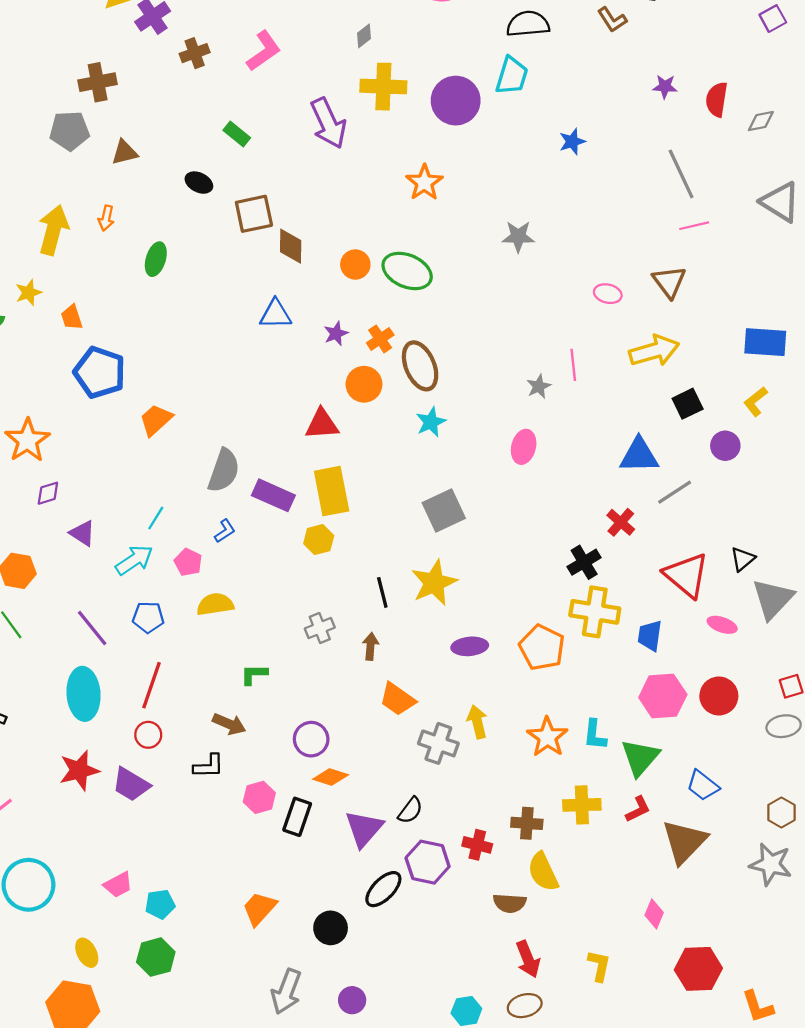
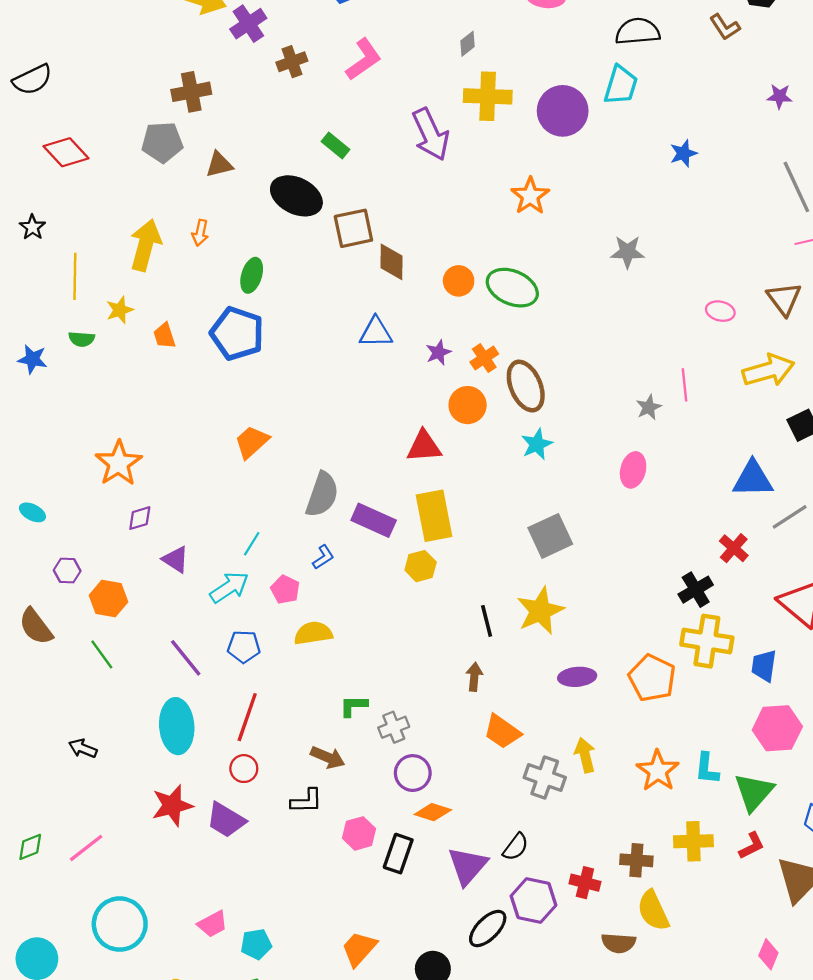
black ellipse: (199, 183) -> (296, 196), size x1.8
blue pentagon: (100, 372) -> (237, 333), moved
gray cross: (320, 628) -> (394, 727), moved

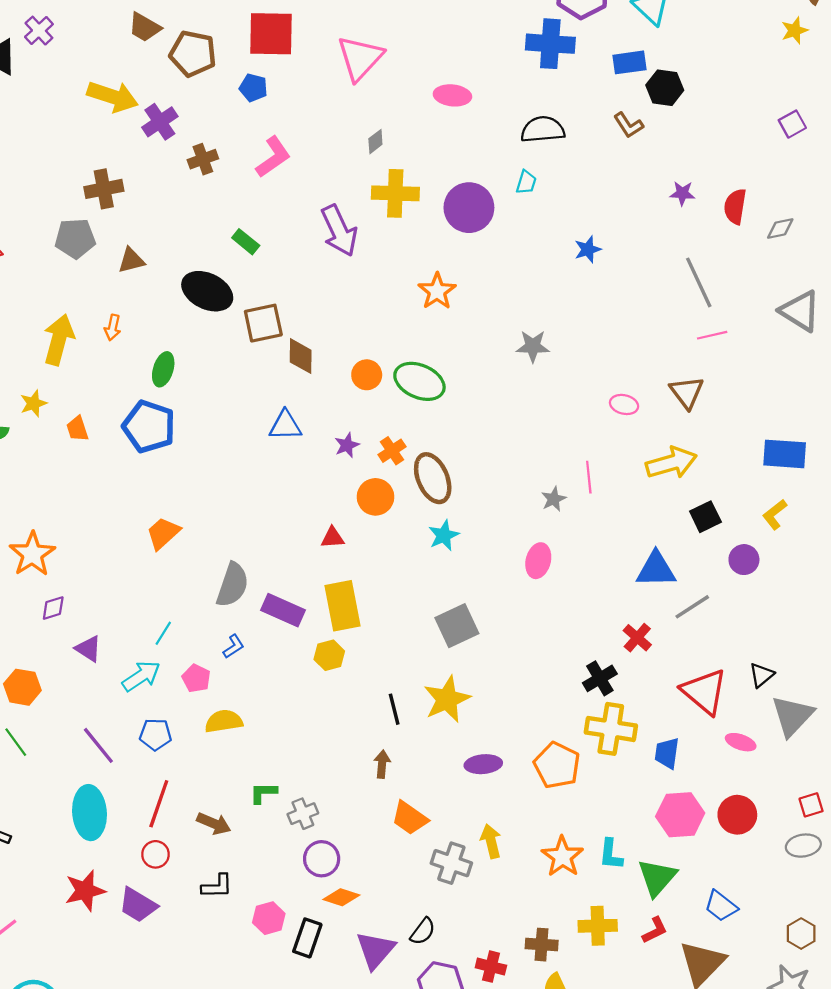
cyan trapezoid: (621, 85) -> (526, 182), size x0.6
red triangle: (424, 446) -> (333, 538), size x0.7
brown arrow: (328, 757) -> (214, 824), moved

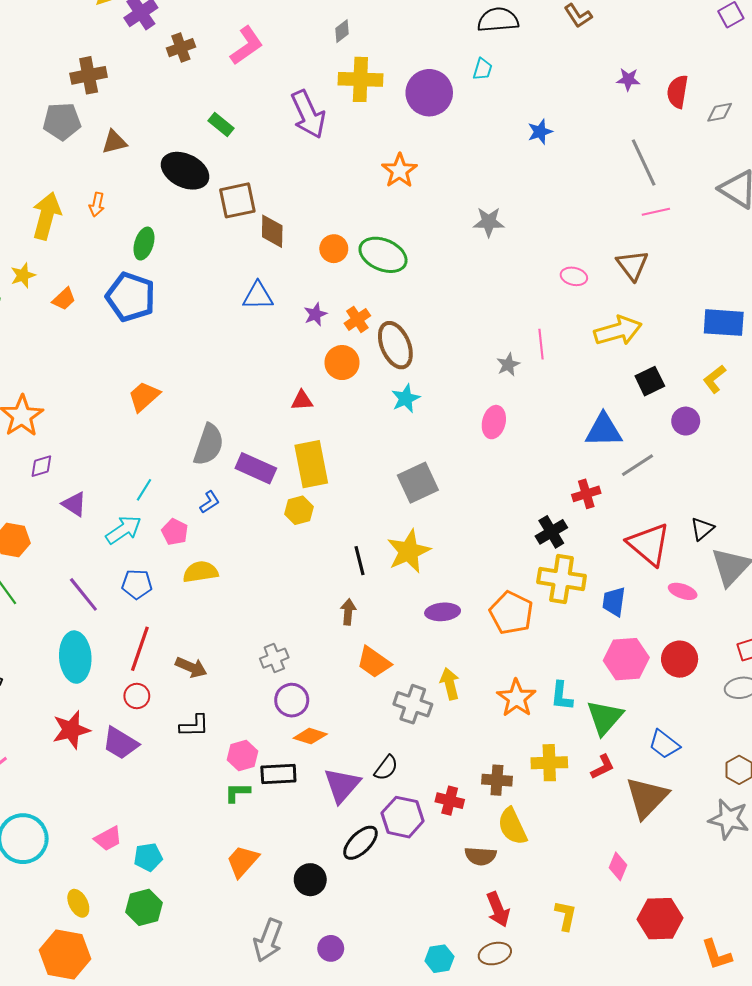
orange trapezoid: (77, 429) -> (64, 299), turned -115
red cross: (637, 638) -> (586, 494), turned 32
green L-shape: (263, 793) -> (237, 792), moved
black rectangle: (307, 938) -> (278, 774), turned 68

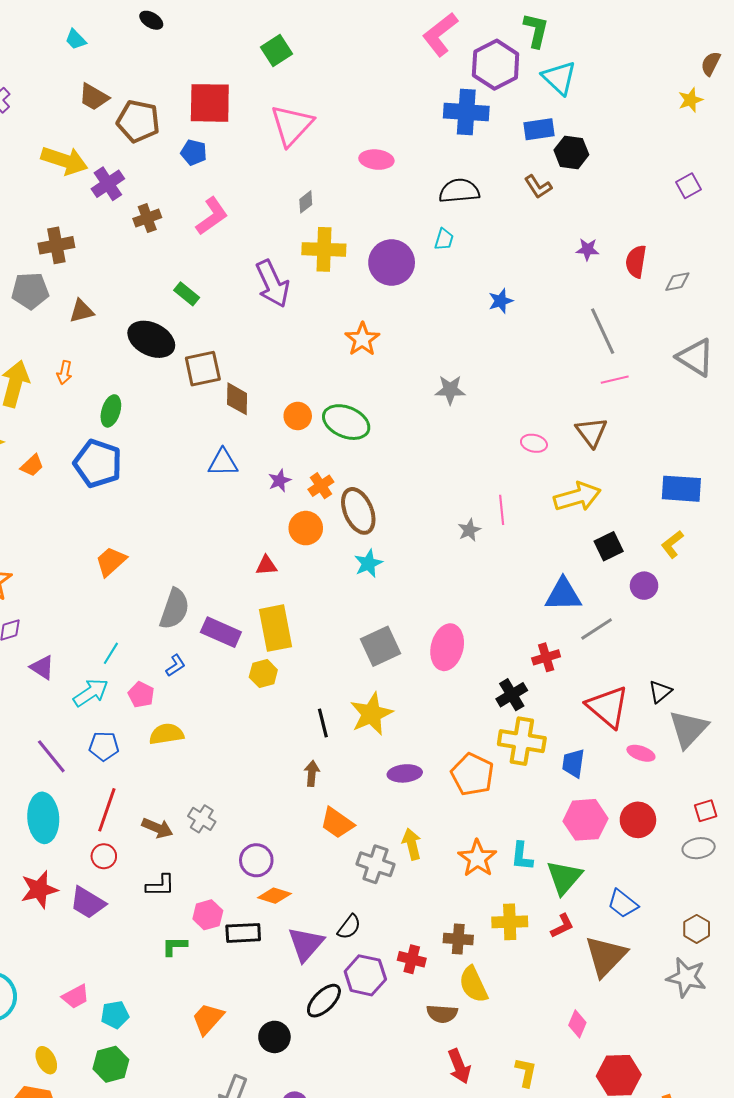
pink ellipse: (494, 422) -> (447, 647), moved, size x1.4
gray cross: (274, 658) -> (202, 819), moved, turned -36
green L-shape: (237, 792) -> (175, 946), moved

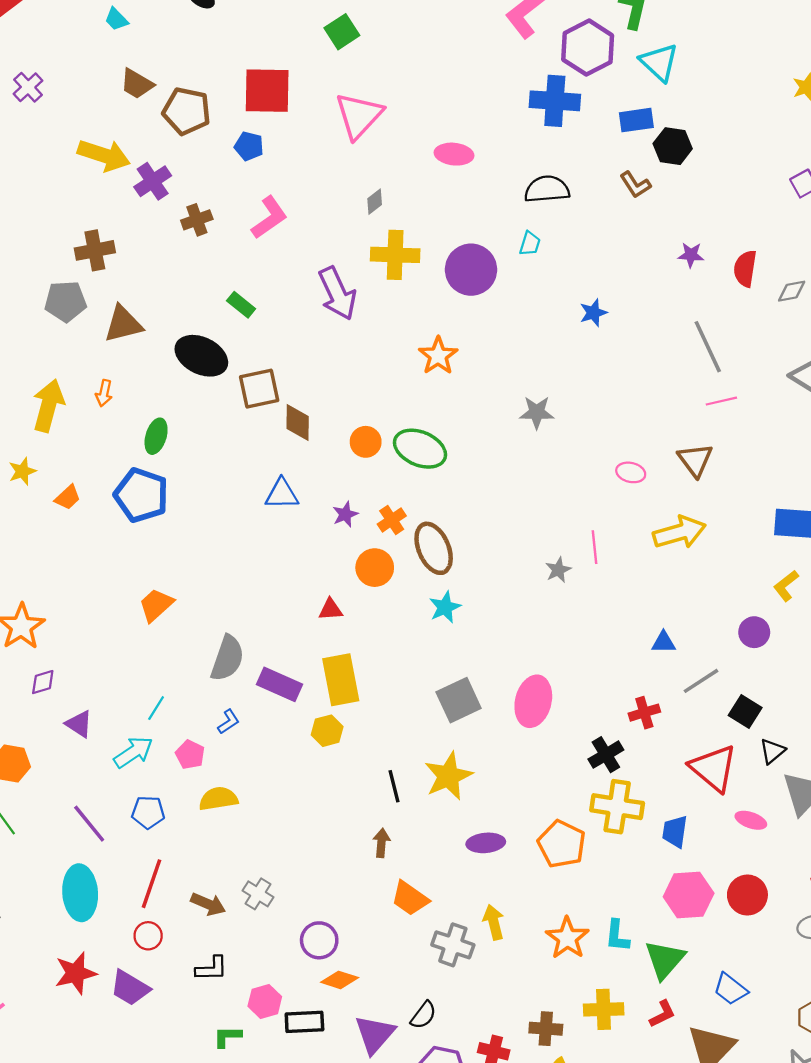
brown triangle: (82, 311) -> (123, 324), size x1.4
black square: (609, 546) -> (745, 711), moved, turned -32
blue triangle: (563, 595) -> (664, 642), size x0.6

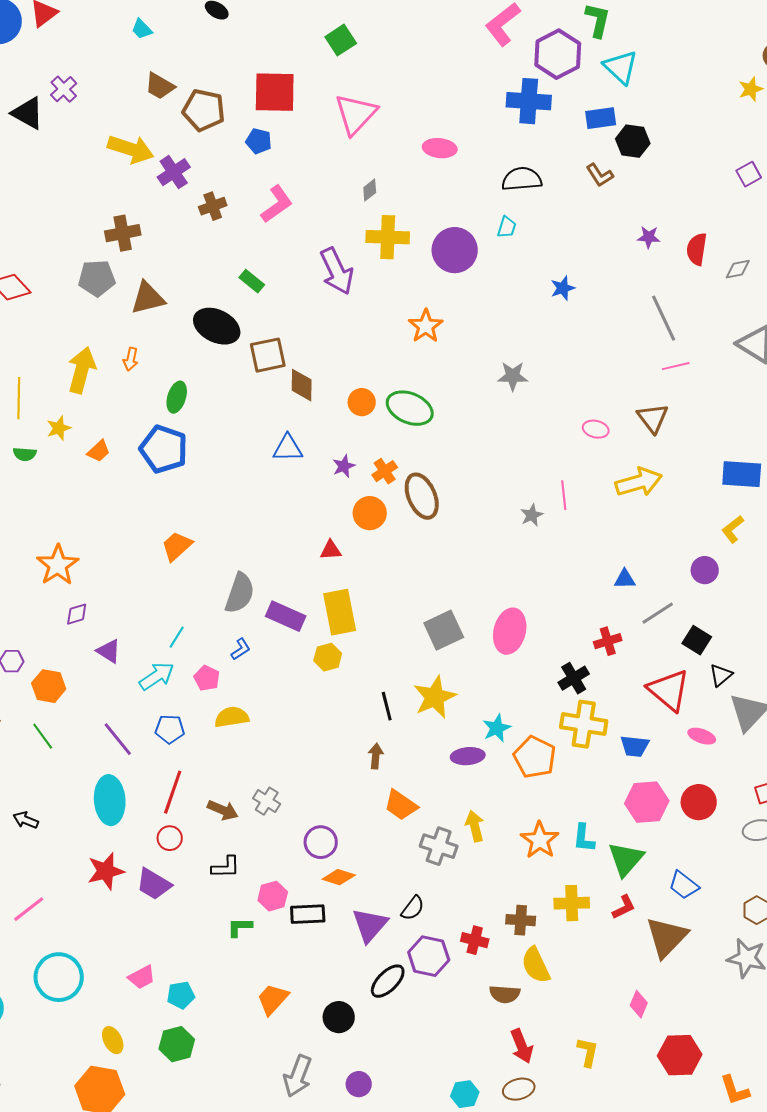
cyan star: (445, 607) -> (497, 728), moved
blue trapezoid: (675, 832) -> (635, 746), turned -92

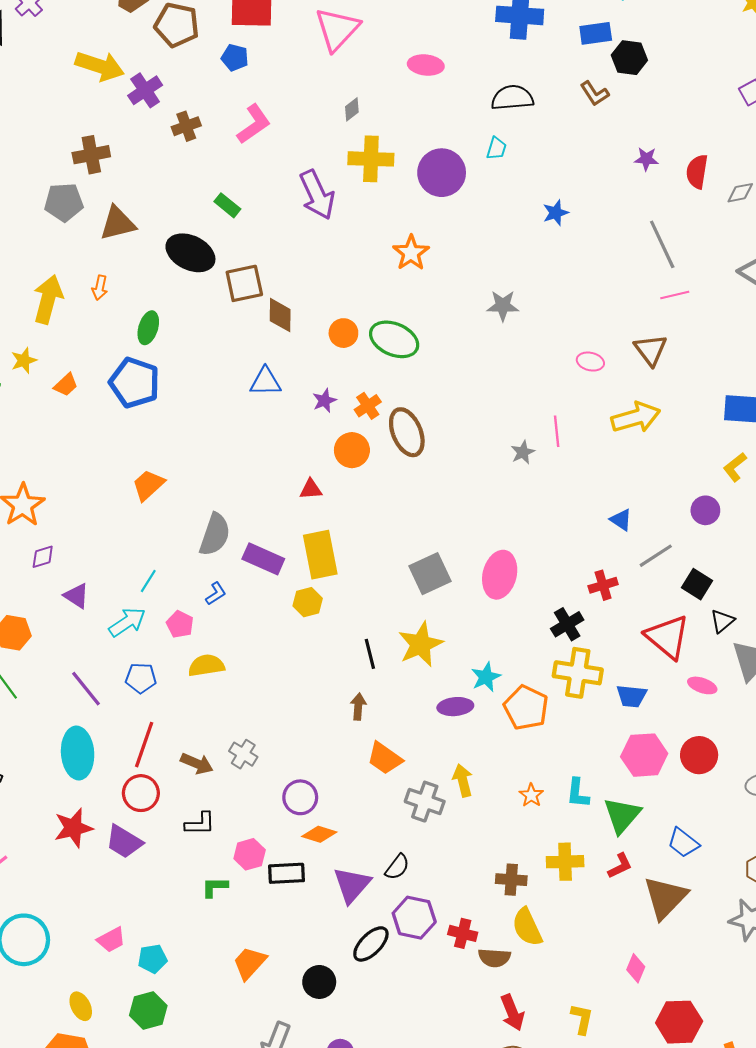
blue triangle: (625, 579) -> (621, 520), turned 35
red circle: (170, 838) -> (141, 793), size x1.4
orange star: (540, 840) -> (531, 795), size x0.6
red cross: (475, 940) -> (463, 933), moved

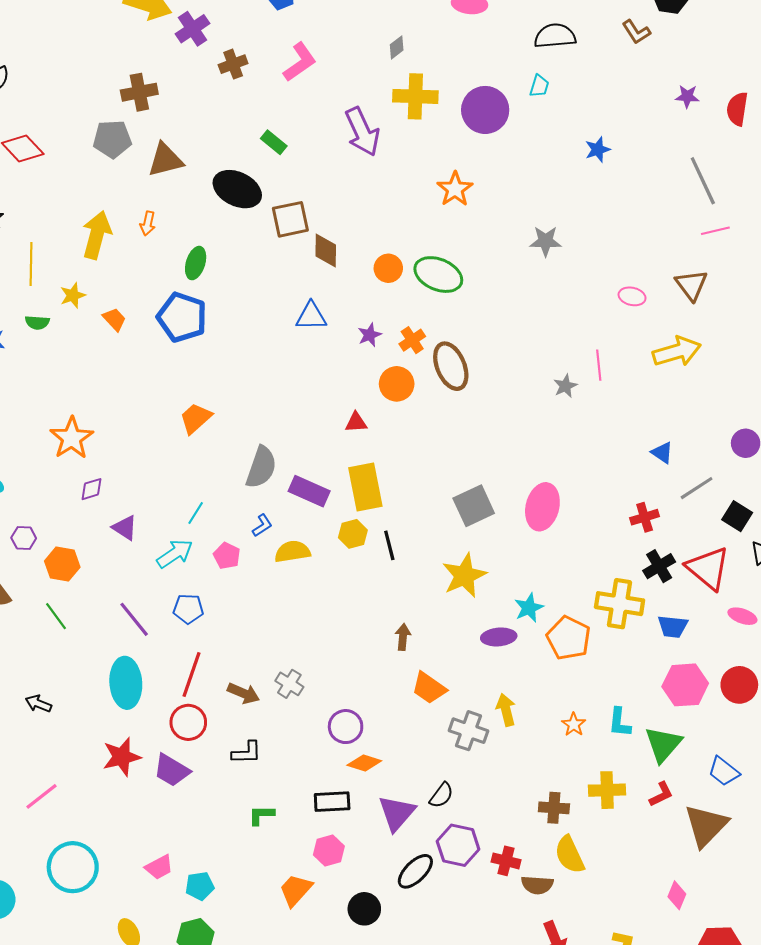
orange trapezoid: (66, 385) -> (114, 319), turned -90
black cross: (567, 624) -> (659, 566), moved
black line: (370, 654) -> (389, 545), moved
yellow semicircle: (206, 665) -> (292, 552), moved
pink hexagon: (250, 854) -> (329, 851), moved

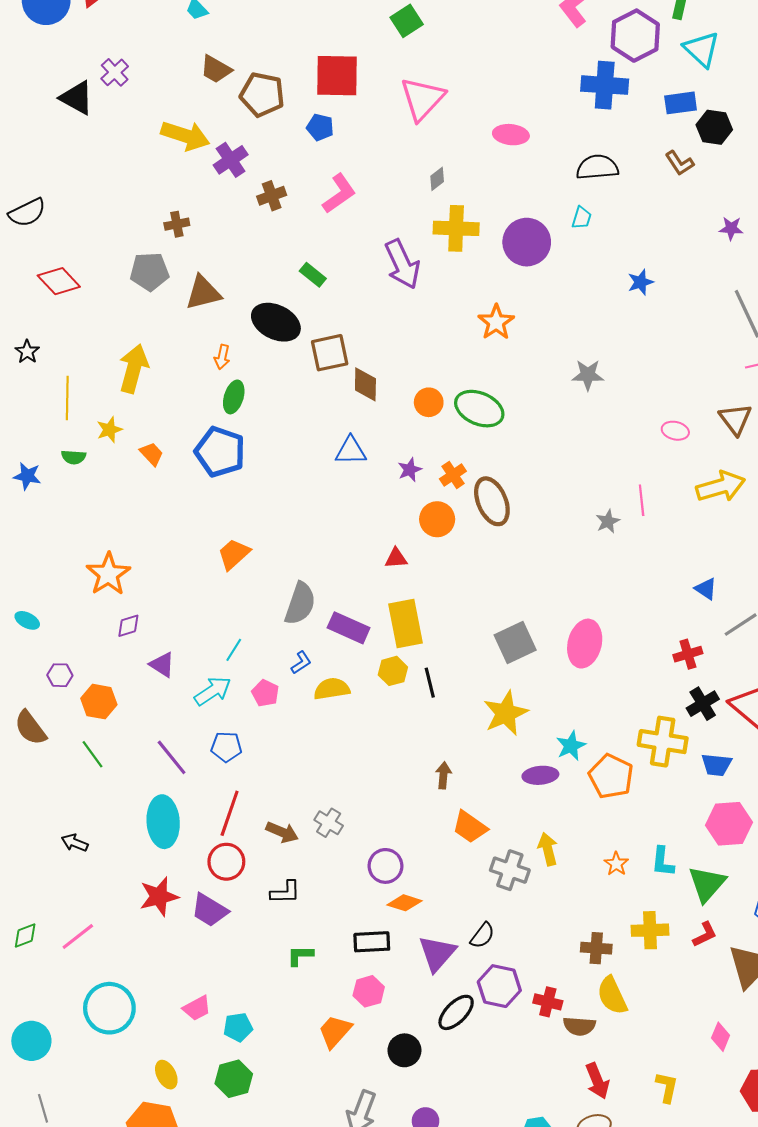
brown cross: (139, 92) -> (177, 224), size x0.7
orange arrow: (148, 223) -> (222, 357), moved

